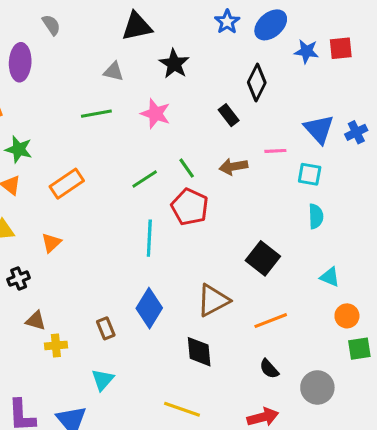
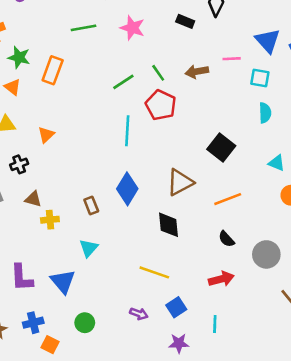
black rectangle: (229, 115) -> (185, 21), moved, turned -30
orange rectangle: (67, 184) -> (53, 70), moved, turned -36

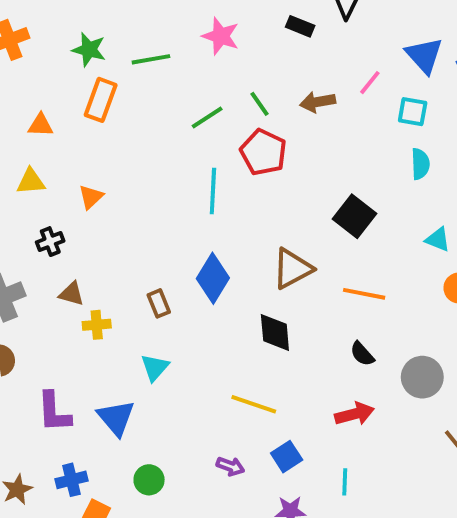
green line: (83, 28) -> (151, 59), moved
green star: (19, 57) -> (89, 50), moved
pink line: (232, 59) -> (370, 83), turned -48
orange triangle: (13, 87) -> (40, 125), turned -36
orange line: (228, 199) -> (364, 294), turned 32

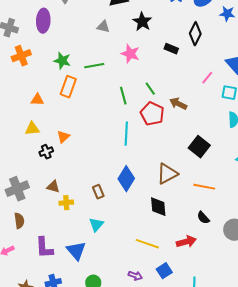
brown arrow: (318, 102) -> (178, 104), moved, turned 36
green line: (207, 117) -> (123, 96), turned -72
black cross: (50, 241) -> (46, 152), moved
red arrow: (354, 414) -> (186, 242), moved

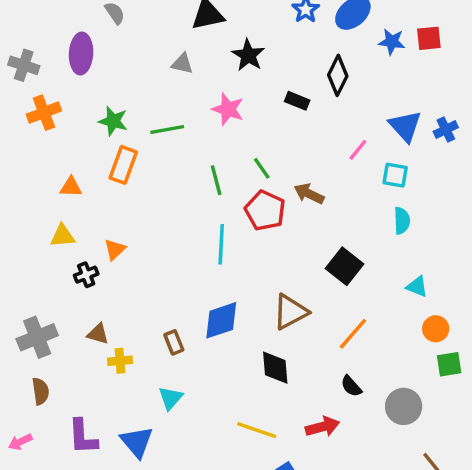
blue diamond: (126, 179) -> (221, 320), turned 40
orange line: (204, 187) -> (353, 334), turned -60

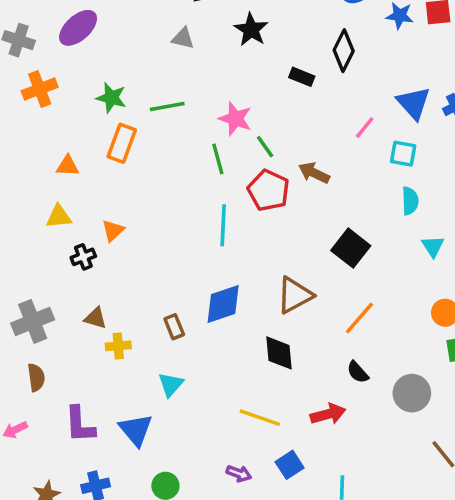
purple ellipse: (81, 54) -> (78, 28), turned 45
pink star: (228, 109) -> (235, 119), moved
cyan triangle: (417, 287) -> (433, 246), moved, turned 35

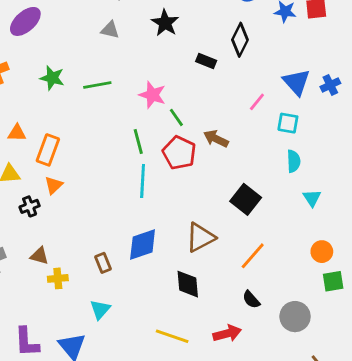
orange rectangle: (122, 143) -> (48, 150), moved
green line: (218, 159) -> (138, 141), moved

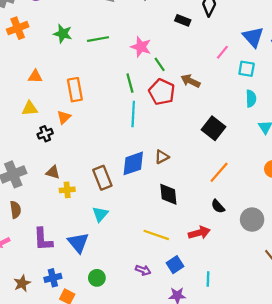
orange rectangle: (48, 150) -> (75, 90), moved, turned -30
brown triangle: (200, 237) -> (162, 157), moved, size x0.6
brown rectangle: (103, 263) -> (102, 178), size x1.5

